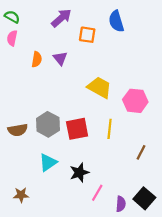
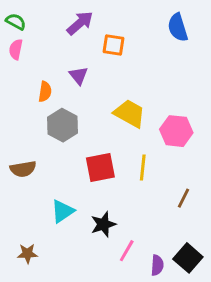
blue semicircle: (116, 21) -> (178, 27), moved
orange semicircle: (37, 59) -> (45, 92), moved
gray hexagon: (48, 124) -> (62, 125), moved

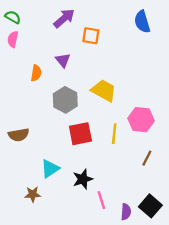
gray hexagon: (62, 125) -> (65, 100), moved
pink hexagon: (176, 131) -> (141, 120), moved
pink line: (127, 251) -> (101, 200), turned -48
brown star: (27, 254) -> (33, 194), moved

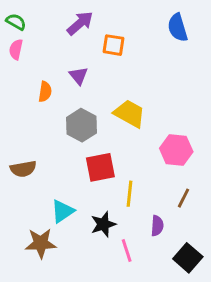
yellow line: (114, 134) -> (130, 194), moved
brown star: (33, 194) -> (41, 243), size x1.5
purple semicircle: (126, 212) -> (157, 226), moved

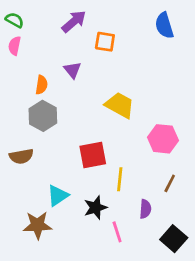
gray hexagon: (81, 125) -> (43, 116), moved

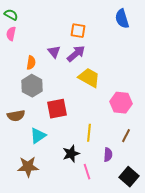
purple arrow: (74, 21) -> (76, 54), moved
red square: (93, 155) -> (57, 109), moved
cyan triangle: (58, 195) -> (38, 136), moved

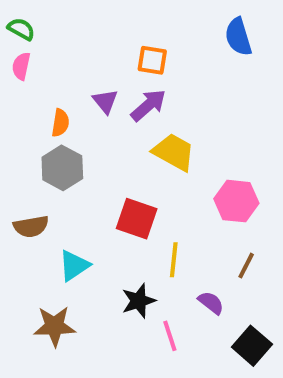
red square: (57, 109) -> (137, 219), moved, turned 30
purple semicircle: (108, 155) -> (211, 303), turned -56

